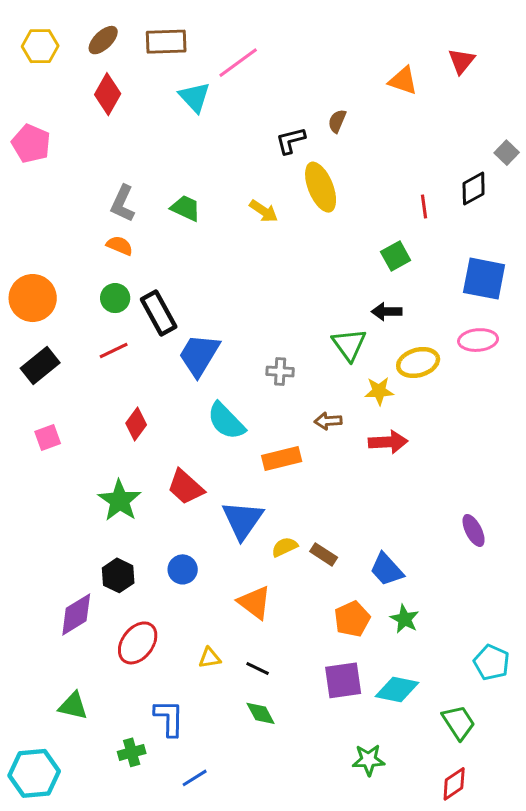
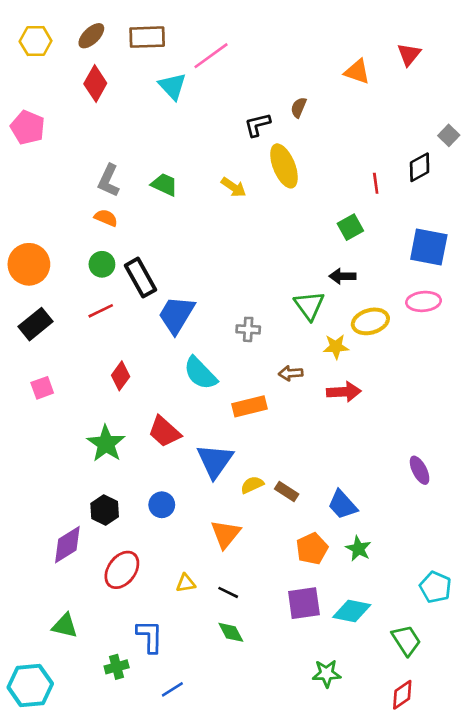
orange triangle: (255, 602) -> (226, 534), turned 32

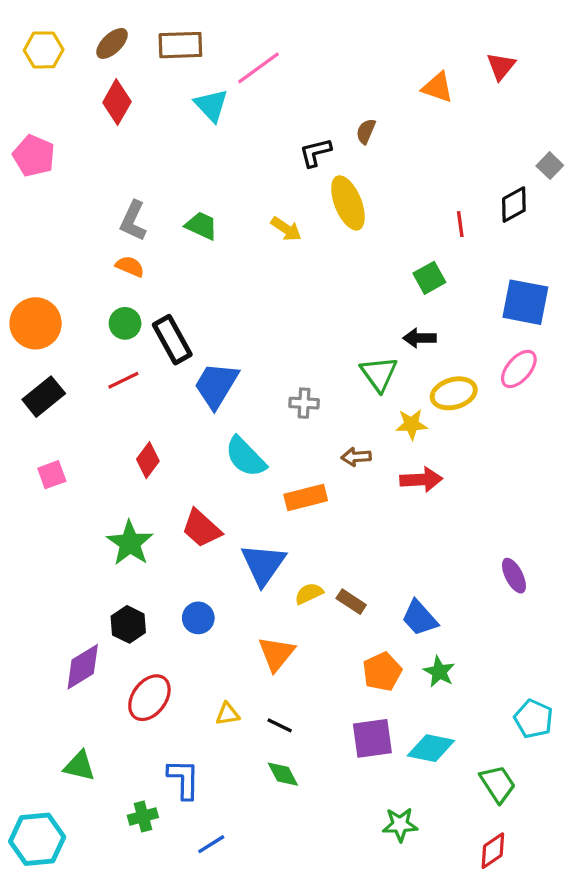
pink ellipse: (424, 301) -> (519, 369), turned -44

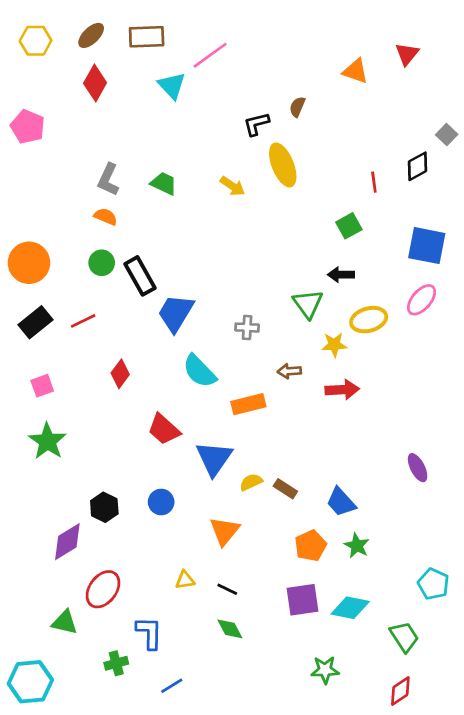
red line: (123, 380) -> (83, 321), moved
green star: (130, 543) -> (47, 441), moved
red ellipse: (149, 698) -> (103, 589), moved

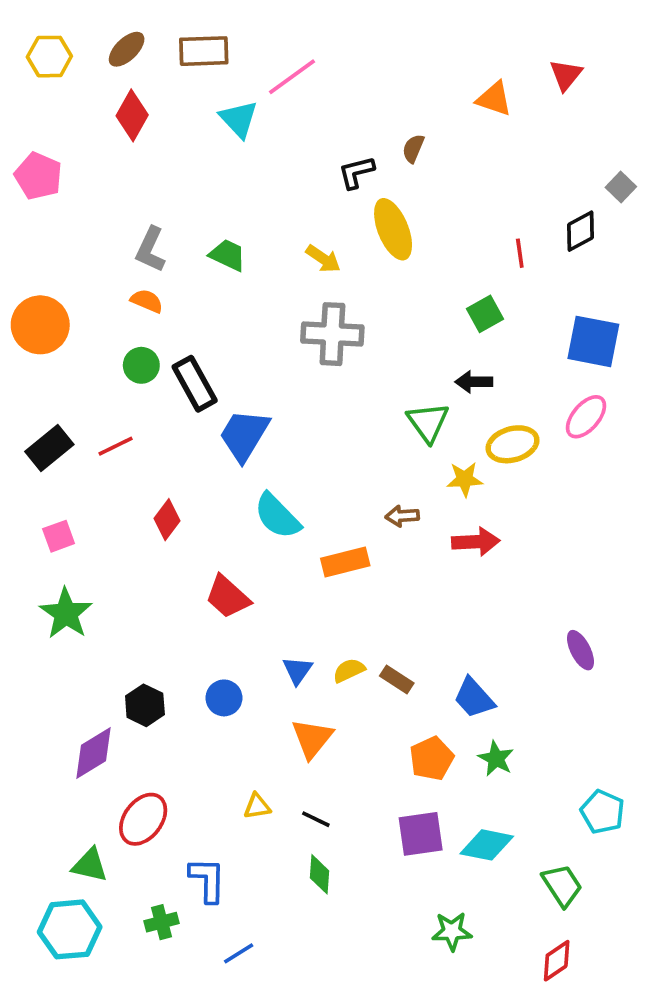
orange circle: (29, 263) -> (40, 325), moved
gray cross: (247, 328) -> (332, 334), moved, size x1.8
blue triangle: (214, 458) -> (297, 670), moved, size x0.6
green diamond: (230, 629) -> (320, 874), turned 32
cyan hexagon: (30, 682) -> (70, 929), moved

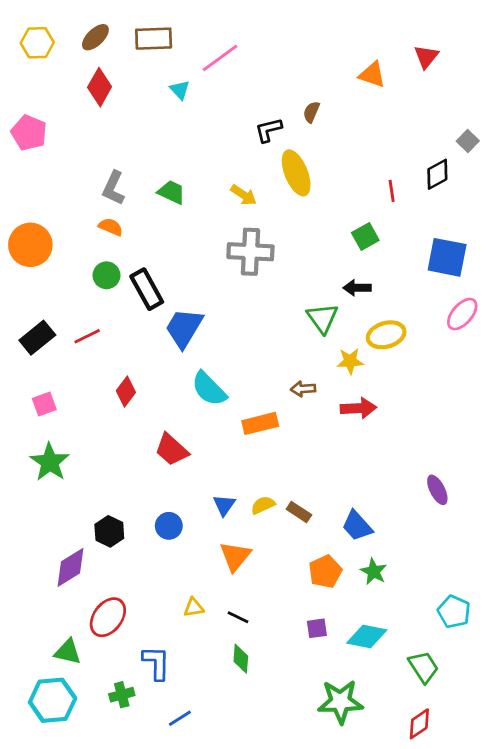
cyan triangle: (239, 119) -> (180, 90), size x0.7
pink ellipse: (586, 417) -> (462, 314), moved
purple square: (421, 834) -> (317, 628), size x0.6
green star: (452, 931) -> (340, 702), size x1.5

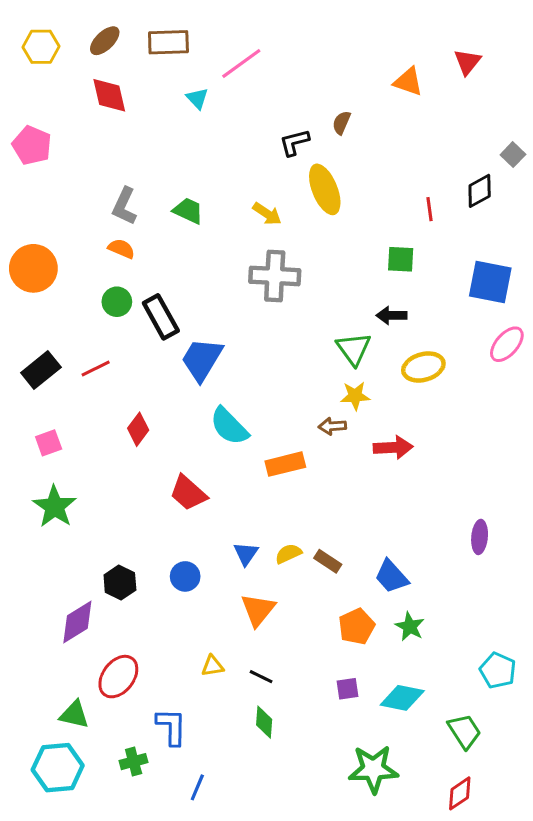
red diamond: (100, 87) -> (109, 95), turned -42
green square: (365, 237) -> (401, 259), turned 32
yellow star: (350, 361) -> (355, 396), moved
purple ellipse: (437, 490) -> (480, 537), turned 32
blue line: (180, 718) -> (197, 787), turned -35

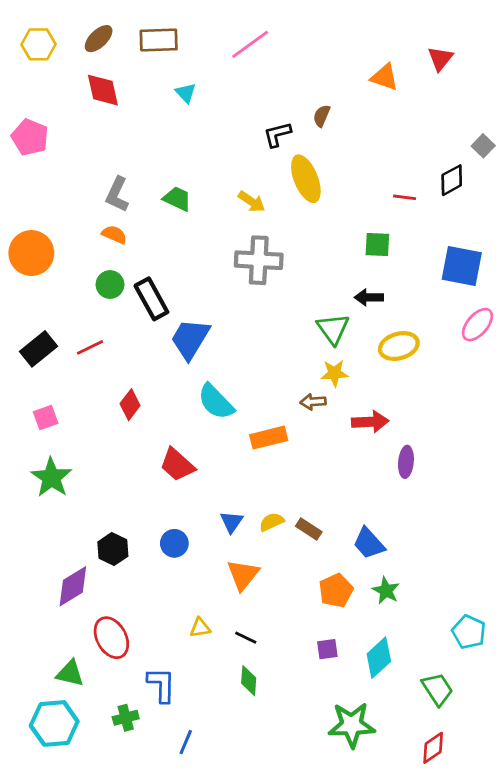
pink line: (241, 63) -> (250, 44), moved
red line: (429, 209) -> (405, 197), turned -75
purple ellipse: (480, 537) -> (406, 462), moved
red ellipse: (118, 677) -> (111, 638), turned -66
cyan diamond: (402, 698) -> (379, 658), turned -54

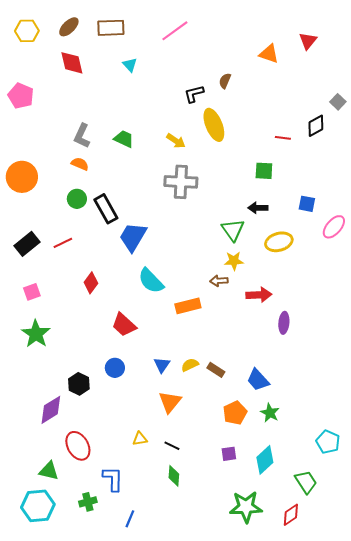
blue square: (462, 266) -> (307, 204), moved, size x0.6
blue circle: (174, 543) -> (115, 368), moved
red diamond: (433, 748) -> (291, 515), moved

